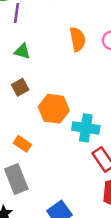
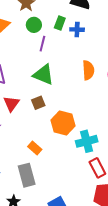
green triangle: (22, 51) -> (43, 75), size x1.6
cyan cross: (86, 128) -> (87, 141), turned -30

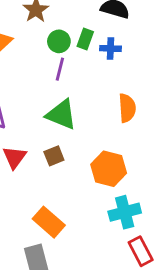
green circle: (34, 25) -> (59, 41), moved
orange hexagon: (63, 123) -> (109, 169), moved
orange rectangle: (35, 148) -> (49, 222), size x1.5

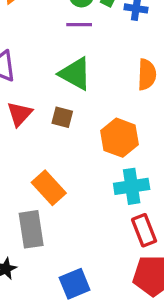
purple line: (60, 69) -> (79, 25), turned 70
brown square: (54, 156) -> (62, 117), turned 30

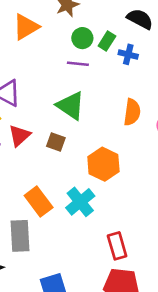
cyan cross: (132, 186) -> (80, 202), moved, turned -36

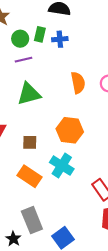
green triangle: (71, 106) -> (29, 94), turned -30
brown square: (56, 142) -> (30, 142), moved
gray rectangle: (20, 236) -> (32, 220), moved

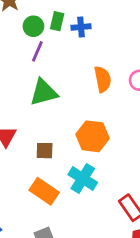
purple line: (23, 60) -> (37, 51), turned -54

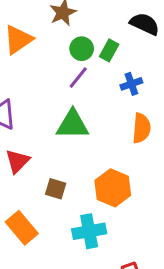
blue cross: (81, 27) -> (131, 84), moved, turned -30
cyan cross: (83, 179) -> (89, 231), turned 32
orange rectangle: (44, 191) -> (22, 228), moved

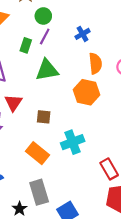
green rectangle: (109, 50) -> (26, 45), moved
orange hexagon: (113, 188) -> (87, 92), moved
orange rectangle: (22, 228) -> (37, 153), moved

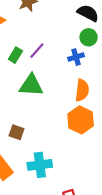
green circle: (43, 16) -> (89, 37), moved
orange hexagon: (87, 92) -> (81, 120), moved

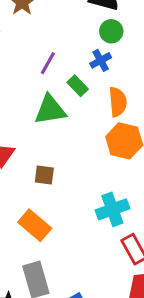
green rectangle: (15, 55) -> (78, 86), moved, turned -63
cyan cross: (40, 165) -> (112, 209), moved

